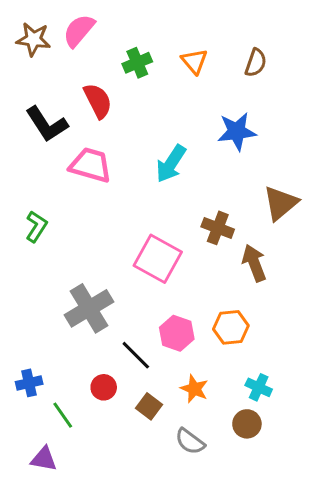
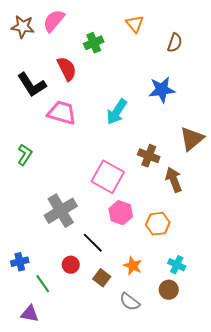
orange triangle: (194, 61) -> (135, 24), moved
pink hexagon: (177, 333) -> (121, 213), moved

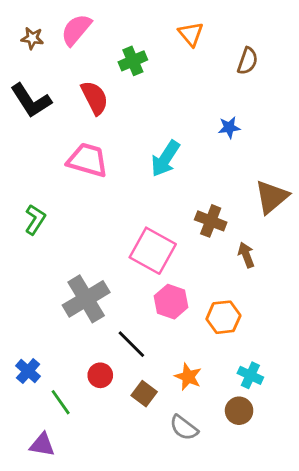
brown star: (23, 27) -> (32, 38), size x0.7
black L-shape: (32, 85) -> (31, 101), moved
blue star: (162, 90) -> (229, 127), size x0.6
brown arrow: (174, 180) -> (246, 255), size x0.7
blue cross: (20, 262) -> (28, 371), turned -36

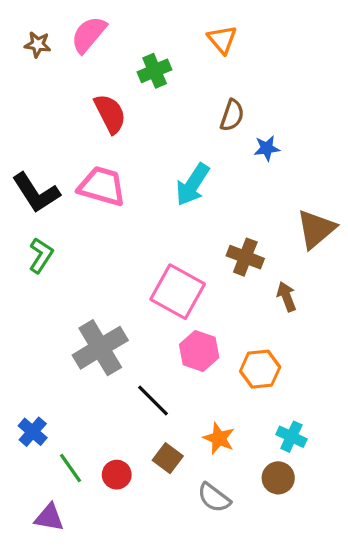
brown semicircle: (248, 61) -> (232, 115), moved
black L-shape: (31, 101) -> (36, 193), moved
red circle: (100, 375) -> (117, 475), moved

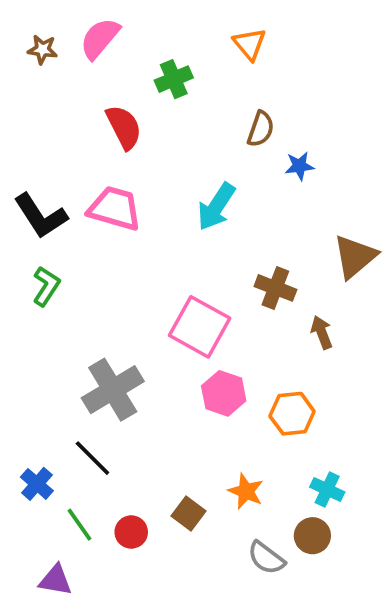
black line: (153, 400) -> (92, 458), moved
gray semicircle: (214, 498) -> (266, 558), moved

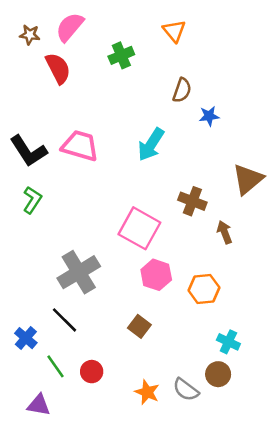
red semicircle: (124, 127) -> (58, 68), moved
orange star: (246, 491) -> (147, 392), moved
brown square: (189, 514) -> (139, 326), moved

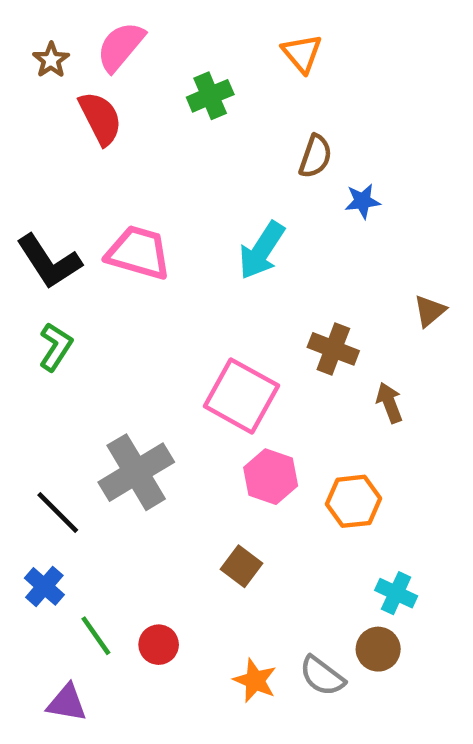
brown star: (30, 35) -> (51, 60), turned 30
brown triangle: (248, 179) -> (430, 311), size x0.6
black line: (65, 320) -> (58, 512), moved

